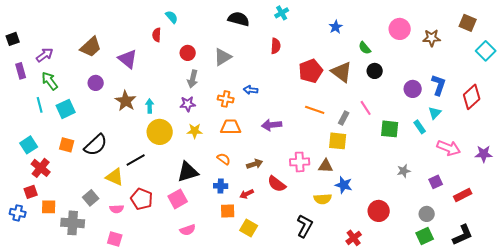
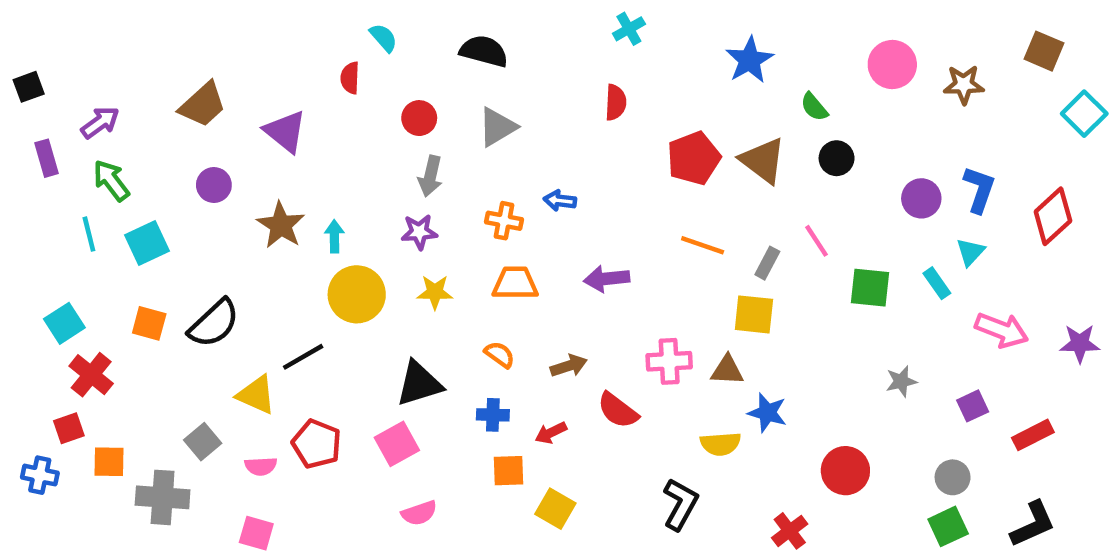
black semicircle: (239, 19) -> (484, 51), moved
blue star: (336, 27) -> (749, 60), size x1.5

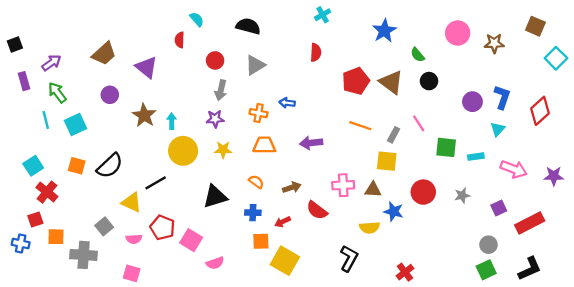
cyan rectangle: (937, 283) -> (476, 157), moved, turned -63
red rectangle: (1033, 435) -> (530, 223), size x1.4
pink square: (397, 444) -> (191, 240), moved, turned -30
red circle: (845, 471) -> (423, 192), moved
yellow square: (555, 509) -> (285, 261), size x1.4

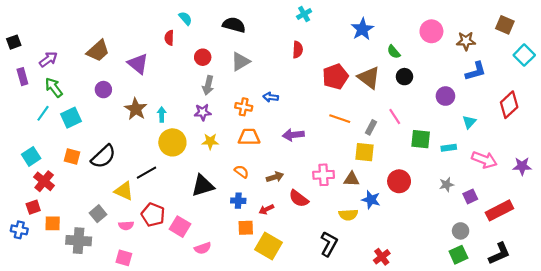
blue L-shape: (502, 97) -> (476, 71), moved, turned 55
cyan line: (46, 120) -> (43, 113), turned 49
gray star: (462, 195) -> (447, 185), moved

